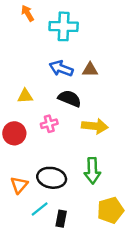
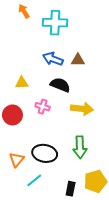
pink cross: (49, 124) -> (43, 107), turned 32
black rectangle: (61, 219) -> (71, 189), moved

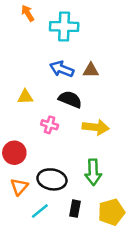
red circle: (12, 115) -> (14, 153), moved
black rectangle: (71, 189) -> (75, 209), moved

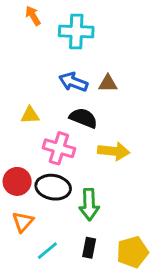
pink cross: (50, 125) -> (59, 148), size x1.5
green arrow: (93, 172) -> (89, 204), moved
black ellipse: (52, 179) -> (53, 187), moved

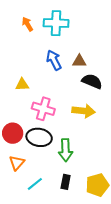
orange arrow: (33, 16) -> (27, 24), moved
blue arrow: (73, 82) -> (54, 60), turned 42
black semicircle: (83, 118) -> (92, 81), moved

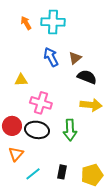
brown triangle: (79, 61) -> (75, 58), turned -40
yellow arrow: (84, 111) -> (91, 105), moved
green arrow: (66, 150) -> (70, 130), moved

